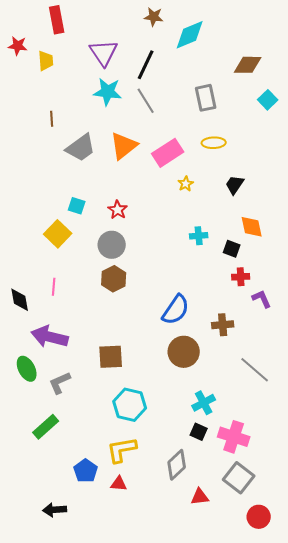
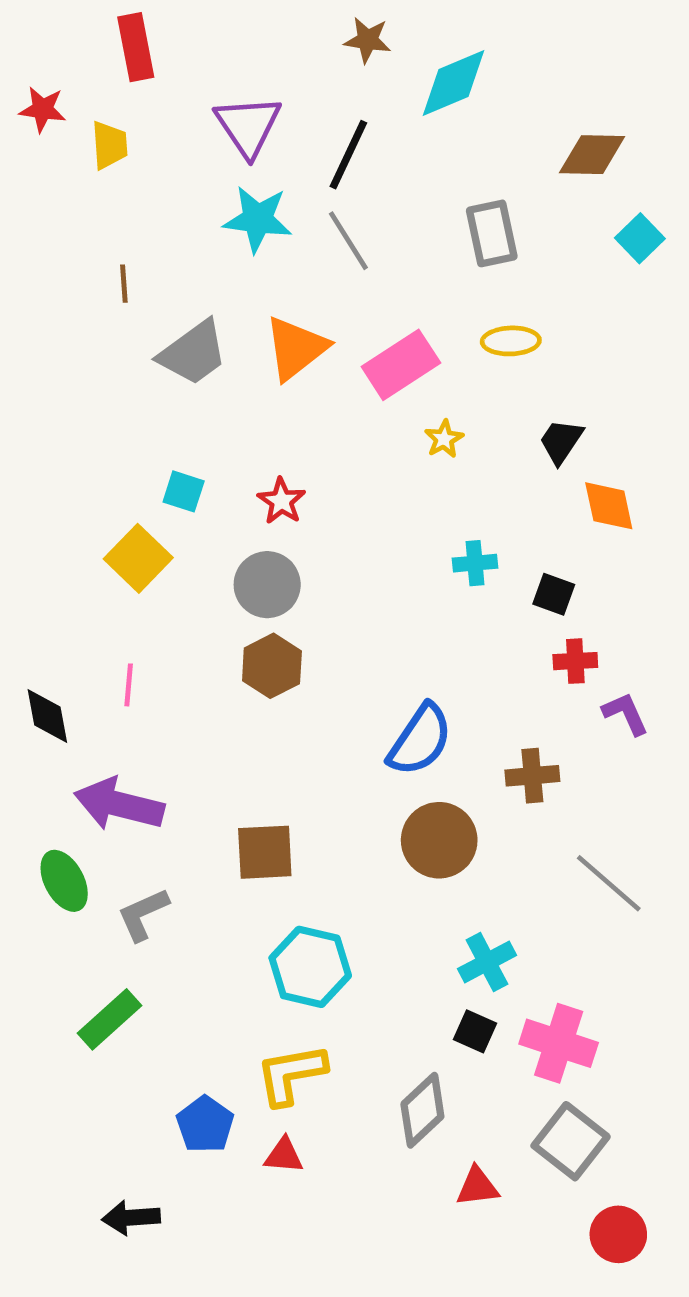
orange diamond: (252, 227) -> (609, 506), moved

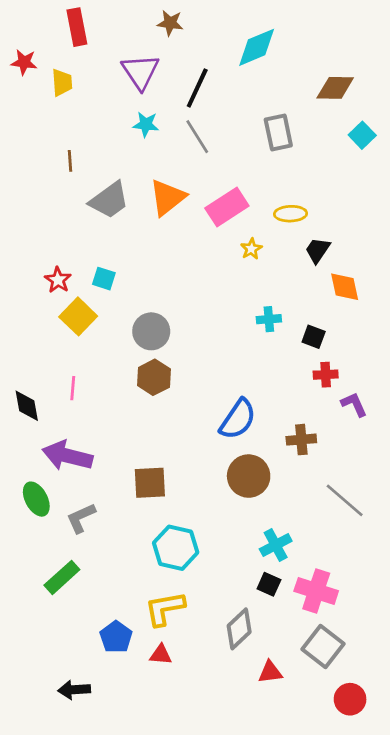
brown star: (368, 40) -> (170, 23), moved
cyan star: (258, 219) -> (146, 124), size x0.7
yellow ellipse: (511, 341) -> (291, 214), moved
red star: (282, 501) -> (58, 280), moved

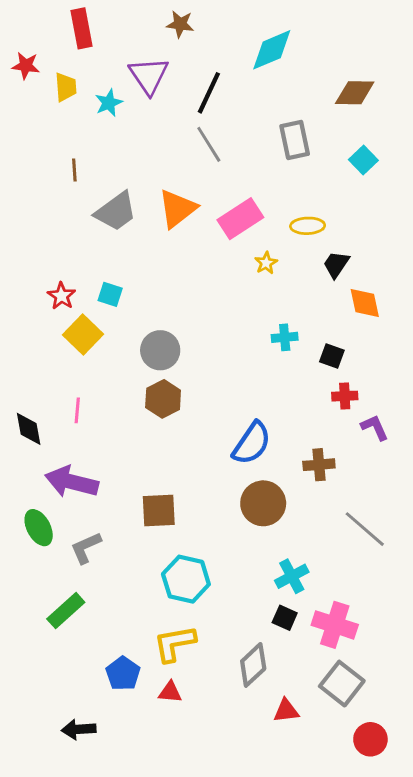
cyan star: (146, 124) -> (109, 103), moved, turned -30
cyan square: (362, 135) -> (363, 160), moved

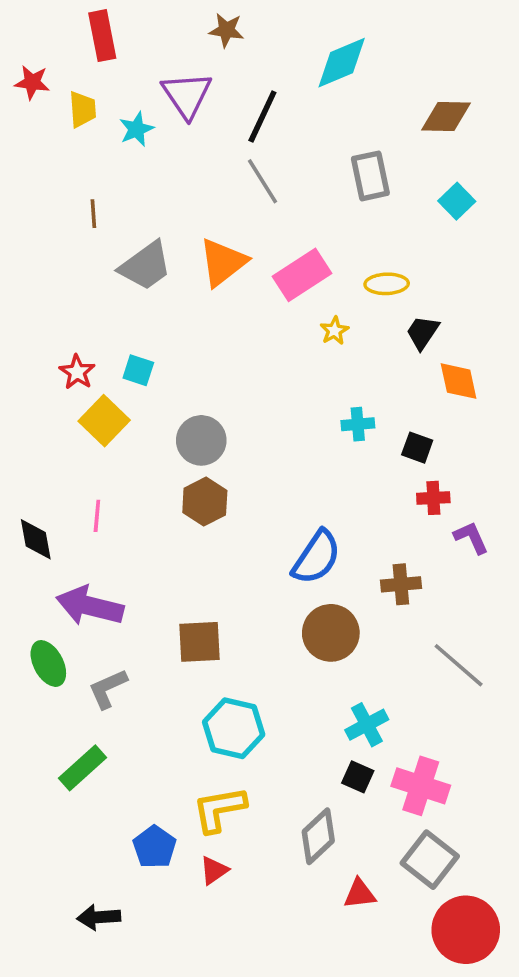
red triangle: (170, 692) -> (214, 870), turned -40
red circle: (370, 739) -> (466, 930), size x1.6

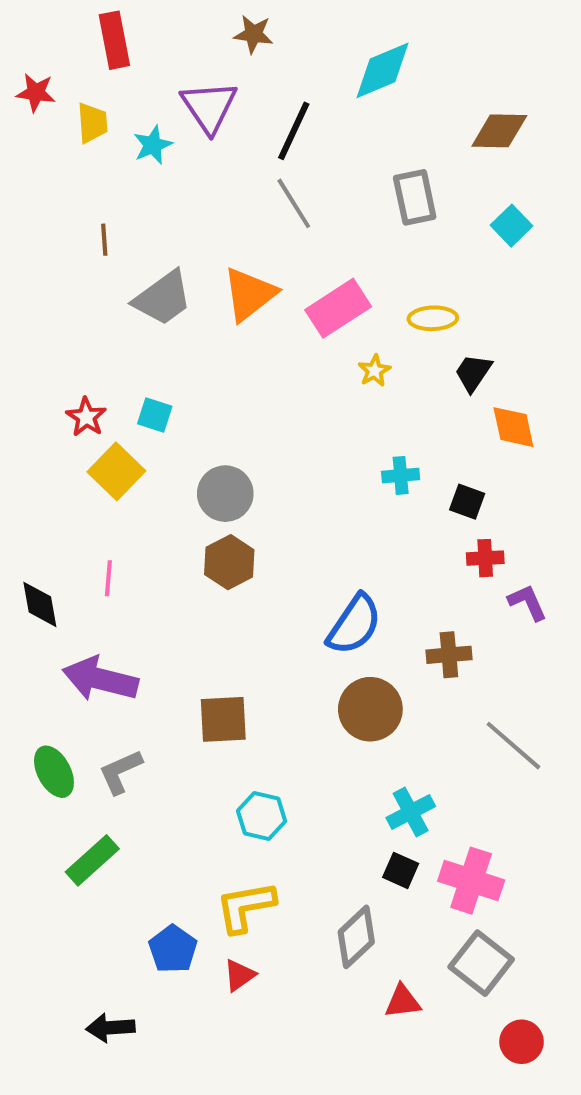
green ellipse: (48, 663) -> (54, 772), moved
cyan hexagon: (234, 728) -> (262, 816), size x0.7
red circle: (466, 930) -> (522, 1042), size x0.6

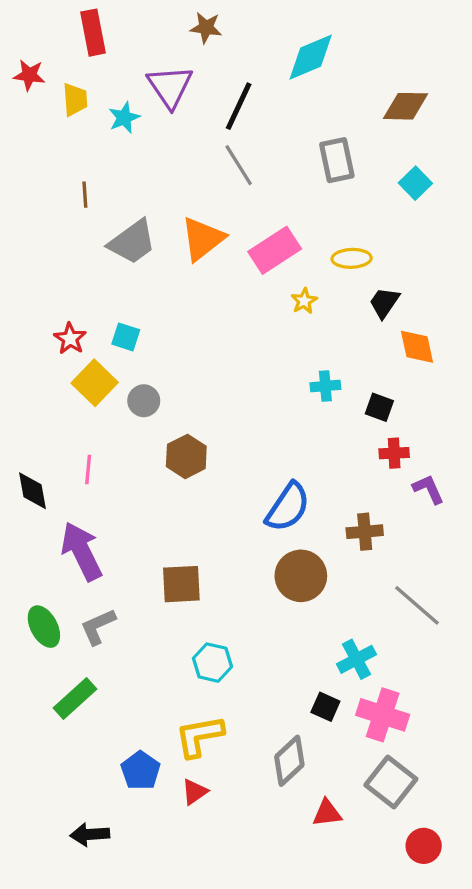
gray circle: (225, 494) -> (144, 401), moved, size x0.7
purple arrow: (100, 679) -> (82, 551), turned 50
cyan cross: (411, 812) -> (356, 659), moved

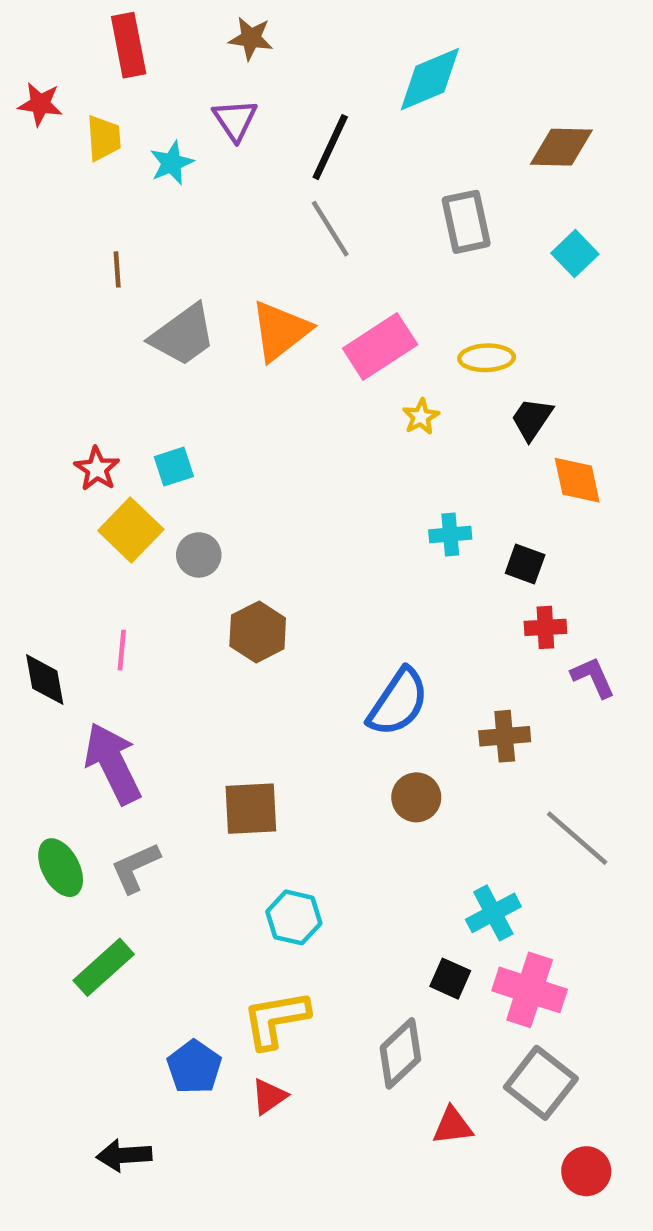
brown star: (206, 28) -> (251, 38), moved
purple triangle: (170, 87) -> (235, 120), size x0.7
cyan square: (126, 337) -> (174, 467), turned -36
brown circle: (301, 576) -> (416, 797), size x0.7

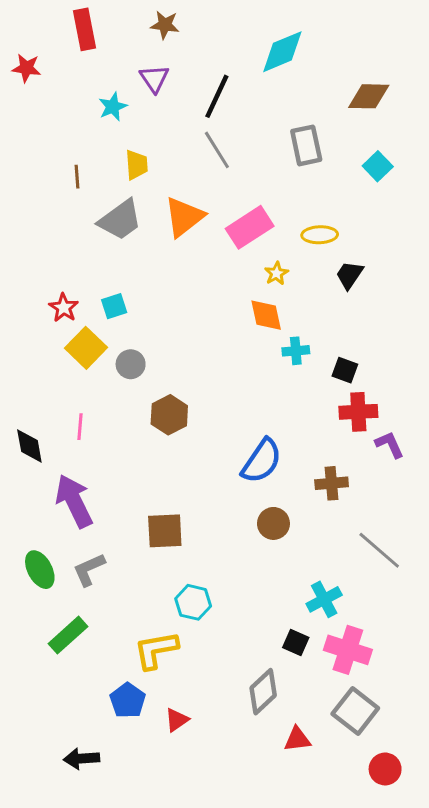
yellow trapezoid: (104, 138) -> (137, 165), moved
orange diamond: (577, 480) -> (266, 315), moved
red cross: (545, 627) -> (358, 412), size x1.4
yellow L-shape: (276, 1019) -> (156, 650), moved

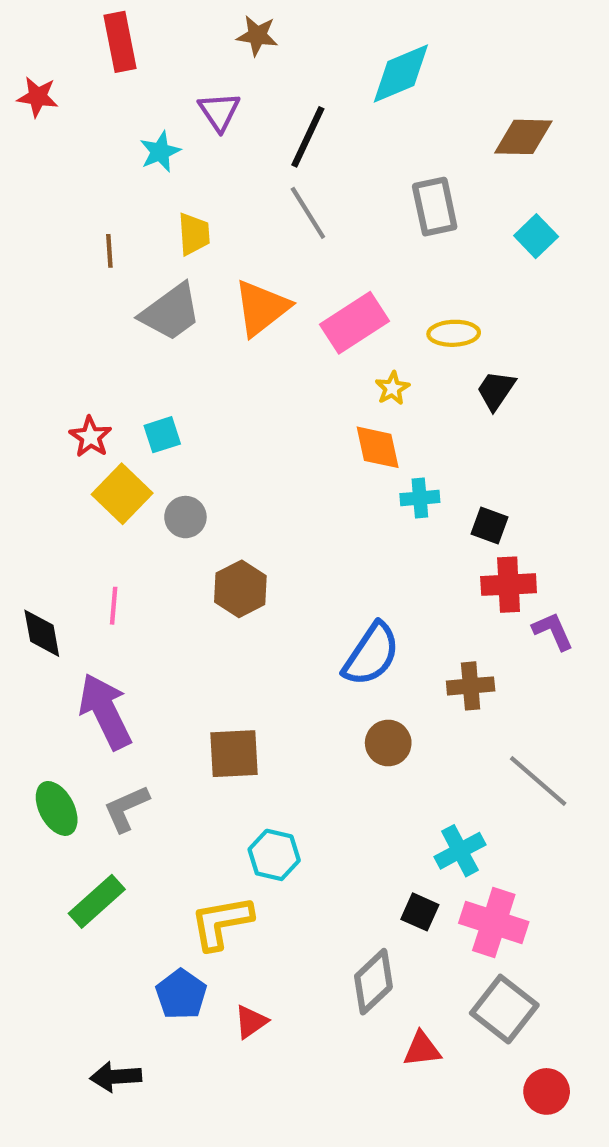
brown star: (165, 25) -> (257, 36), moved

